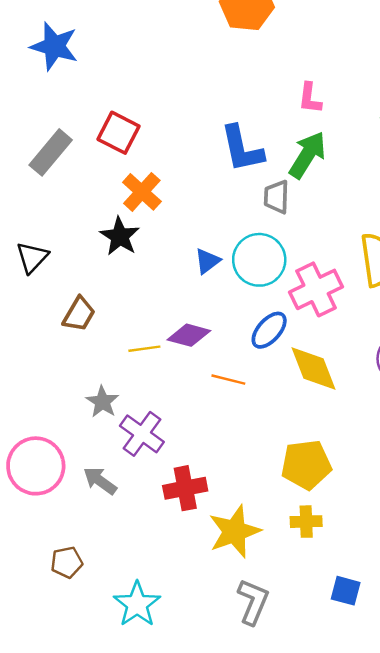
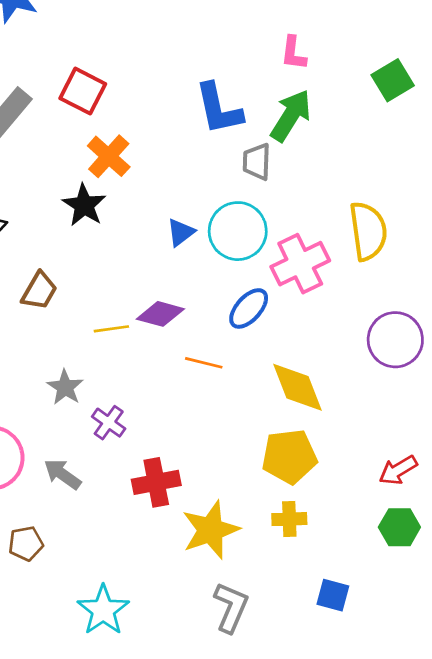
yellow diamond: (314, 368) -> (298, 387), moved
purple cross: (142, 434) -> (109, 423), size x0.7
brown pentagon: (67, 562) -> (26, 544), moved

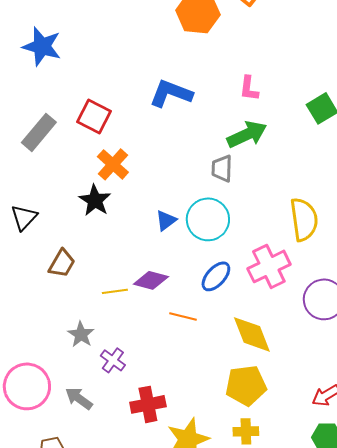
blue L-shape: (219, 109) -> (171, 93), moved, turned 123
green arrow: (291, 116) -> (247, 134), turned 33
pink cross: (300, 264) -> (269, 266), moved

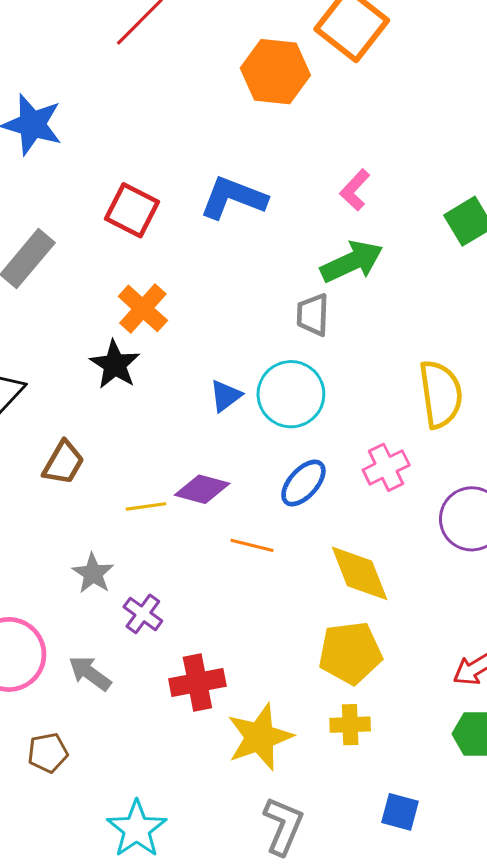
pink L-shape: (249, 88) -> (355, 190), turned 36
red square: (94, 116) -> (132, 210), moved
pink cross: (269, 266) -> (386, 467), size x0.7

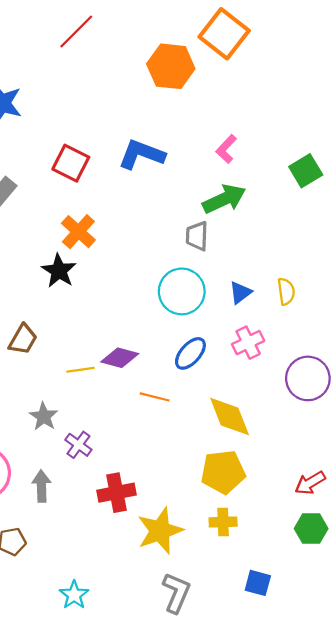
yellow semicircle: (441, 394) -> (286, 291), size x0.6
blue triangle: (225, 396) -> (240, 293), moved
gray arrow: (90, 673) -> (41, 486), turned 52
cyan star: (137, 829) -> (74, 595), size x0.7

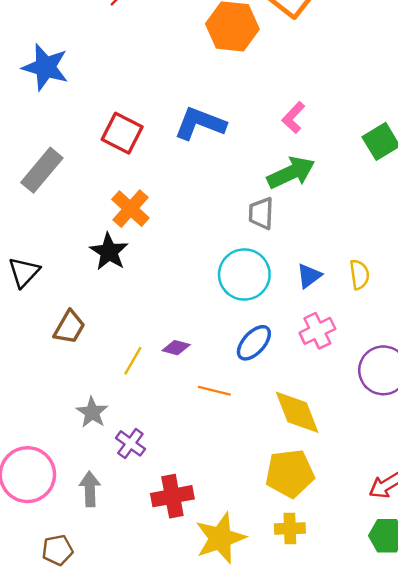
purple diamond: (120, 358) -> (176, 348), size x0.7
yellow line: (81, 370) -> (133, 361), turned -52

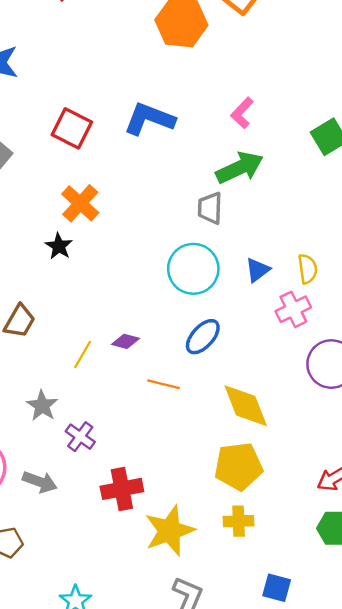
black star: (109, 252) -> (59, 246), size x0.7
pink cross: (317, 331) -> (293, 309), moved
gray arrow: (90, 489) -> (40, 482), turned 112

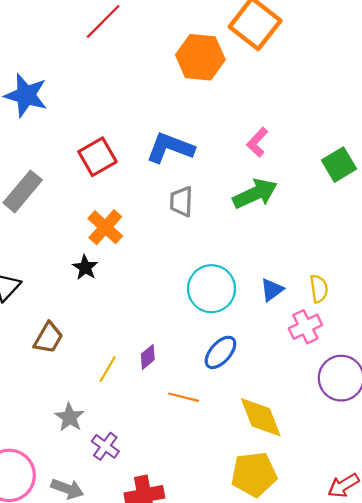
red square: (72, 128) -> (97, 157), turned 33
gray trapezoid: (210, 208) -> (181, 201), moved
purple diamond: (125, 341) -> (148, 357), turned -55

